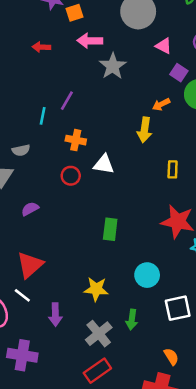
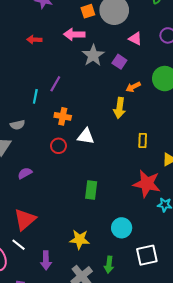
orange square: (75, 13) -> (88, 11), moved
purple square: (179, 73) -> (119, 62), moved

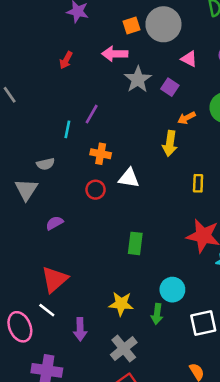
red arrow: (34, 40) -> (66, 60), turned -64
green arrow: (109, 265) -> (157, 314), moved

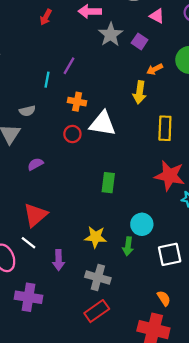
white triangle: (129, 178) -> (102, 124), size x1.4
yellow rectangle: (198, 183) -> (165, 128), size x1.5
gray cross: (124, 349) -> (98, 278), turned -35

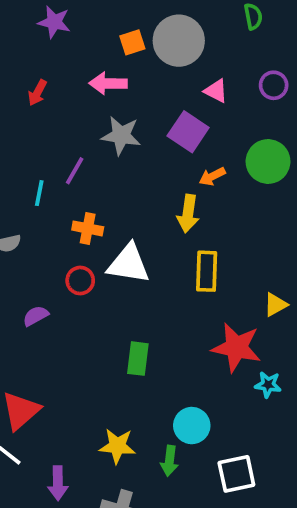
gray star: (111, 35) -> (121, 135), moved, turned -30
purple square: (140, 41) -> (188, 132), size x1.5
yellow rectangle: (165, 128) -> (207, 271), moved
purple semicircle: (35, 164) -> (36, 316), moved

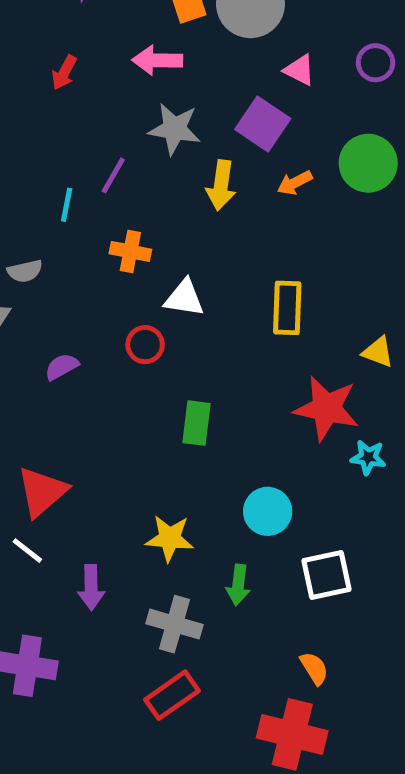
yellow arrow: (188, 214) -> (221, 185), moved
white triangle: (129, 264) -> (184, 298), size x0.7
red circle: (80, 280) -> (145, 345), moved
yellow triangle: (275, 305) -> (378, 352), turned 50
green arrow: (169, 461) -> (238, 585), moved

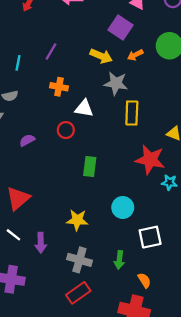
gray star: (174, 129) -> (116, 83), moved
yellow arrow: (221, 185) -> (101, 56), turned -75
cyan line: (67, 205) -> (18, 63), moved
white line: (27, 551) -> (13, 235), moved
green arrow: (238, 585) -> (119, 260), moved

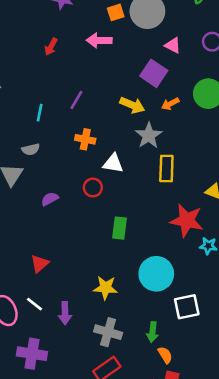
gray star: (116, 83) -> (149, 135), turned 30
red triangle: (18, 198) -> (40, 264), size x0.7
cyan circle: (123, 207) -> (156, 274), size x1.4
orange semicircle: (144, 280) -> (165, 355), moved

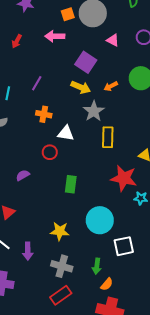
purple square: (154, 73) -> (86, 62), moved
purple semicircle: (50, 199) -> (23, 175), moved
orange semicircle: (165, 355) -> (107, 284), turned 72

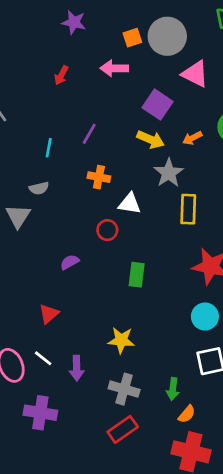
pink triangle: (113, 40) -> (195, 74), size x1.5
cyan circle: (100, 220) -> (205, 317), moved, size x0.7

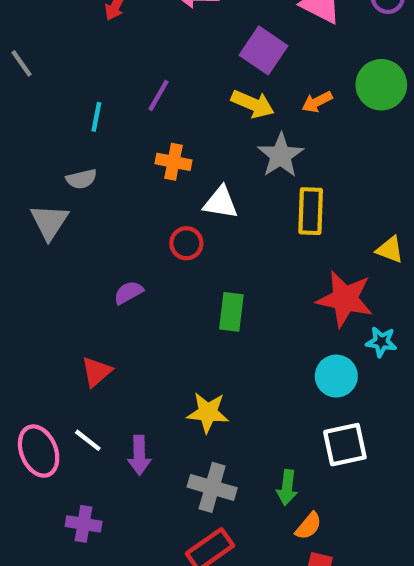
purple cross: (40, 413) -> (84, 524), size x0.7

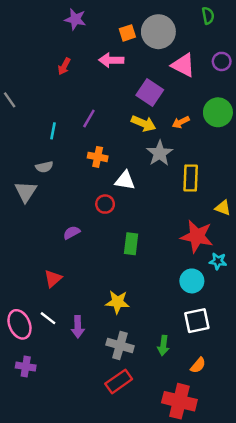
yellow rectangle: (311, 211) -> (191, 178), moved
purple cross: (84, 524) -> (26, 367), moved
orange semicircle: (308, 526) -> (198, 365), moved

